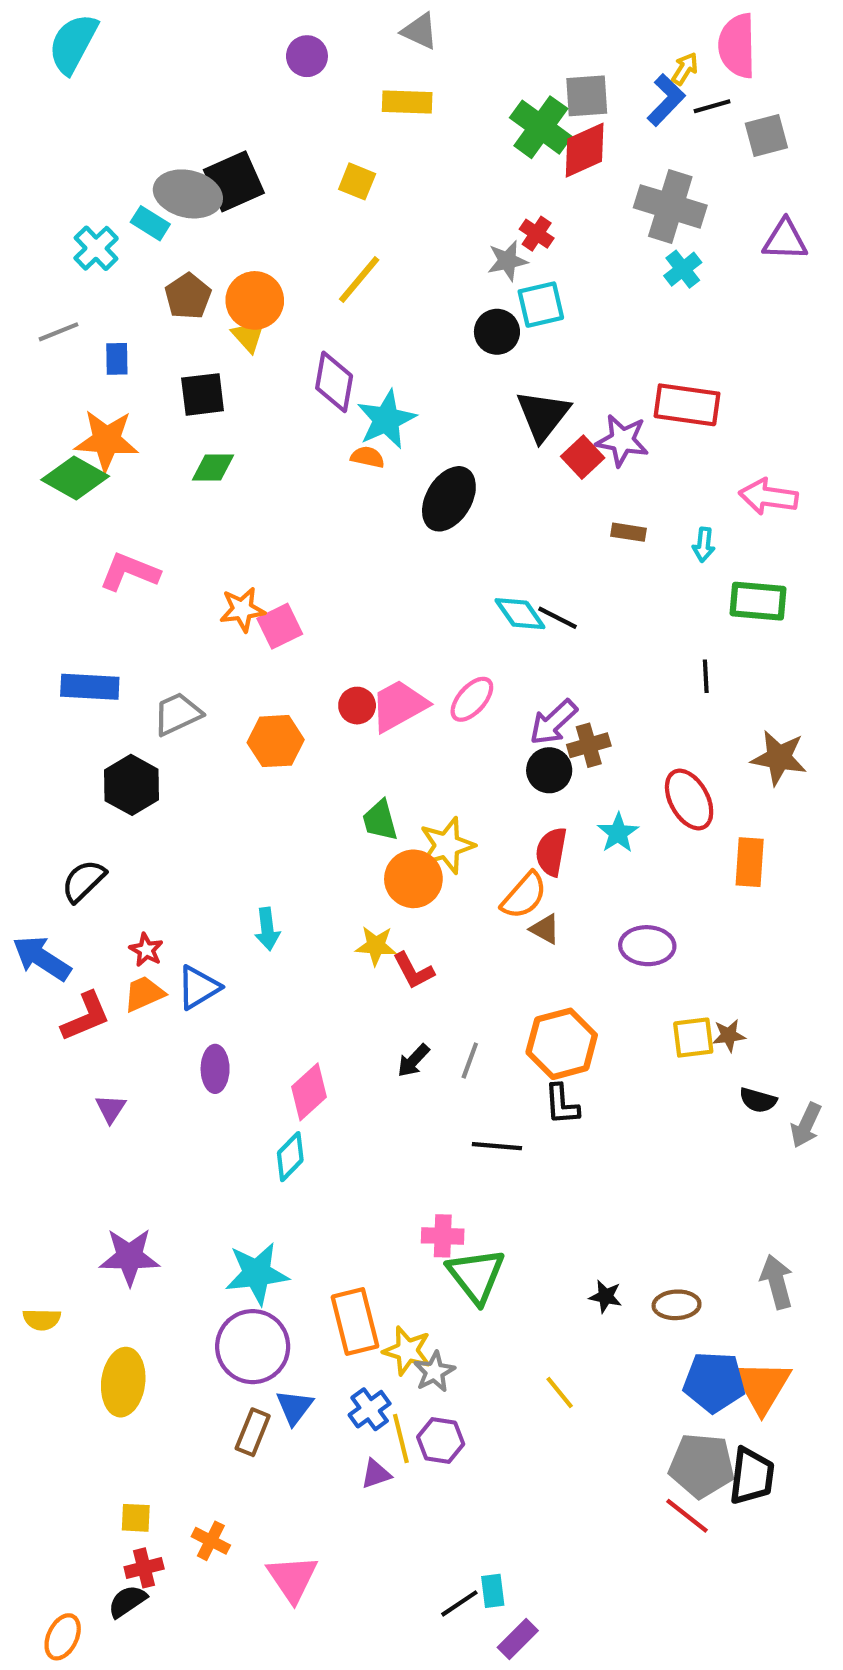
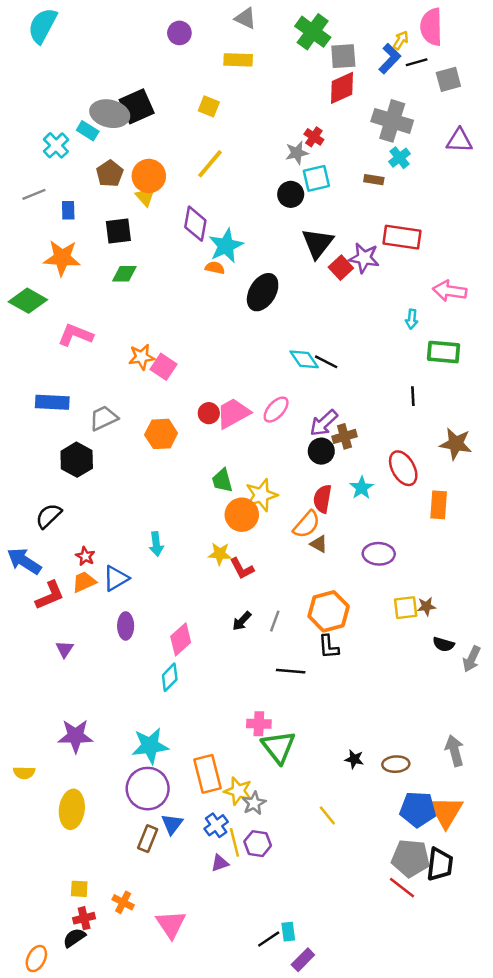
green cross: (541, 127) -> (313, 32), moved
green diamond: (75, 478) -> (28, 301), moved
brown rectangle: (629, 532) -> (374, 180), moved
pink square: (280, 626) -> (164, 367), turned -30

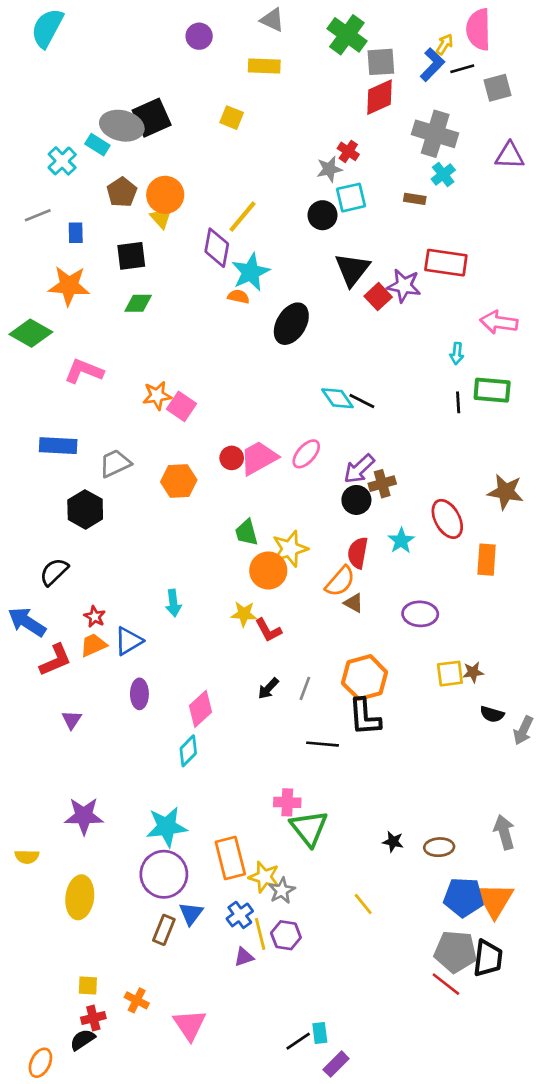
yellow line: (210, 164) -> (242, 217), moved
black line: (413, 396) -> (458, 402), moved
black L-shape: (329, 647) -> (365, 717), size x1.4

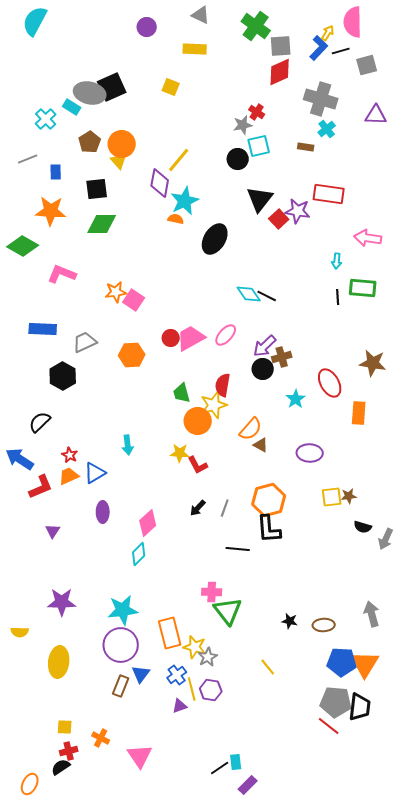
green diamond: (138, 303) -> (102, 224), size x1.4
red semicircle: (358, 553) -> (223, 385), moved

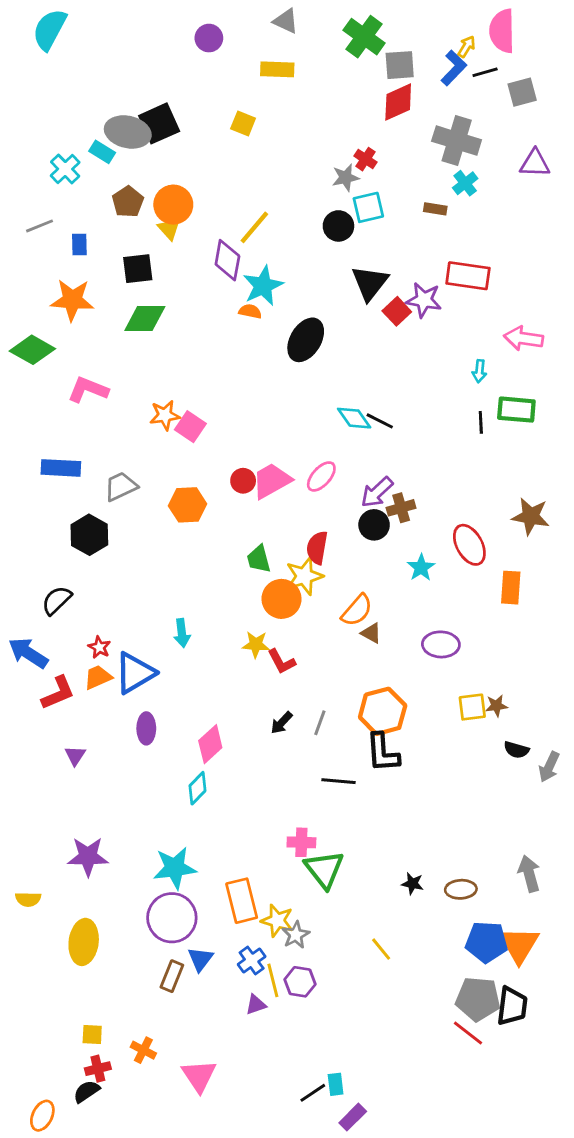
blue triangle: (95, 473) -> (135, 673), size x1.4

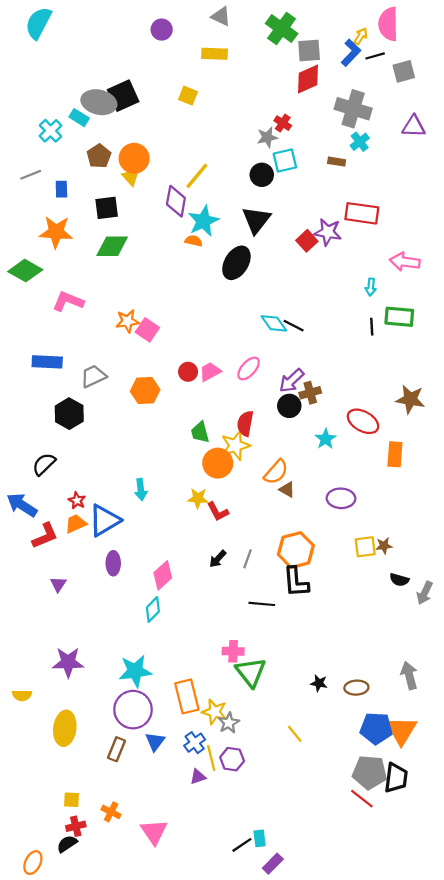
black triangle: (370, 283) -> (256, 220), moved
pink trapezoid: (272, 481) -> (210, 372), size x0.7
red ellipse: (469, 545) -> (363, 421), turned -32
brown rectangle: (172, 976) -> (117, 749), moved

